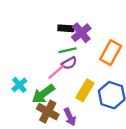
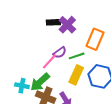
green line: (67, 50) -> (77, 56), moved
cyan cross: (19, 85) -> (22, 86), moved, turned -32

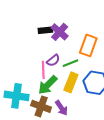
pink line: (49, 61) -> (43, 70), turned -42
green arrow: (40, 82) -> (48, 85), moved
cyan cross: (22, 86) -> (16, 96), size x1.6

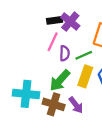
purple semicircle: (53, 60) -> (65, 53), turned -48
pink line: (43, 70) -> (53, 42), moved, turned 30

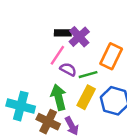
purple semicircle: (65, 53) -> (68, 69), turned -72
green arrow: (60, 80) -> (59, 97), turned 115

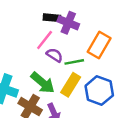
purple cross: (79, 37) -> (68, 23), turned -30
green arrow: (59, 97) -> (43, 83), turned 140

